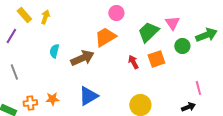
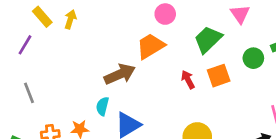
pink triangle: (172, 23) -> (240, 14), moved
cyan semicircle: (54, 51) -> (102, 106), moved

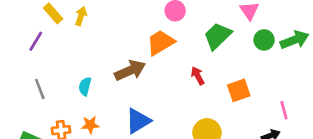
green circle: (253, 58) -> (264, 40), moved
orange square: (219, 76) -> (239, 90), moved
cyan semicircle: (102, 106) -> (85, 86), moved

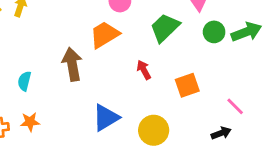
brown arrow: (130, 70) -> (72, 64), turned -76
pink line: (284, 110) -> (235, 106), turned -30
blue triangle: (138, 121) -> (106, 118), moved

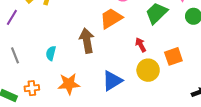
orange star: (30, 122) -> (69, 84), moved, size x1.5
yellow circle: (154, 130) -> (148, 70), moved

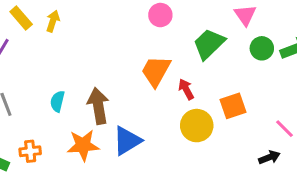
orange trapezoid: (111, 18) -> (156, 71), moved, turned -30
brown arrow: (87, 41) -> (98, 106), moved
blue triangle: (112, 81) -> (127, 141), moved

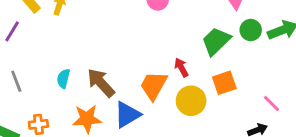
green trapezoid: (209, 44) -> (216, 41), moved
orange trapezoid: (156, 71) -> (154, 85), moved
brown arrow: (98, 106) -> (101, 83), turned -32

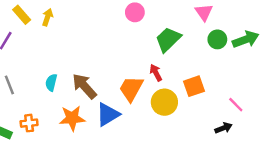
green trapezoid: (216, 41) -> (168, 39), moved

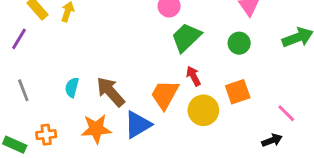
green trapezoid: (168, 39) -> (186, 37), moved
green circle: (217, 39) -> (239, 43), moved

